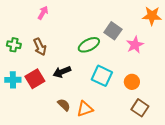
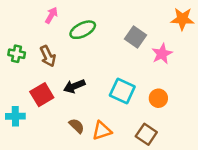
green ellipse: (89, 45) -> (83, 30), moved
cyan cross: (13, 80) -> (15, 116), moved
brown square: (140, 108) -> (146, 134), moved

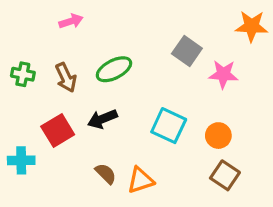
pink arrow: (51, 15) -> (71, 21), turned 42
green ellipse: (83, 30) -> (114, 69), moved
pink star: (162, 54) -> (223, 74), turned 30
brown square: (146, 134) -> (225, 175), moved

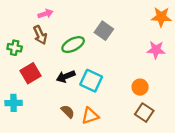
gray square: (187, 51) -> (104, 31), moved
pink star: (223, 74) -> (156, 50), moved
brown arrow: (66, 78) -> (40, 35), moved
cyan square: (169, 126) -> (91, 81), moved
red square: (58, 131) -> (31, 73), moved

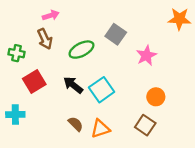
pink star: (156, 50) -> (146, 55), moved, turned -30
black arrow: (66, 76) -> (73, 85), turned 60
cyan square: (91, 81) -> (102, 90), turned 30
brown square: (144, 113) -> (145, 125), moved

